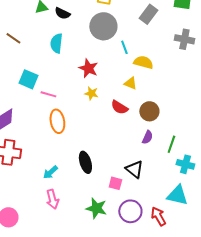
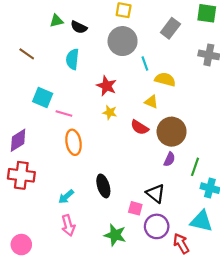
brown circle: (149, 111) -> (172, 132), size x1.4
purple circle: (130, 211) -> (157, 226), moved

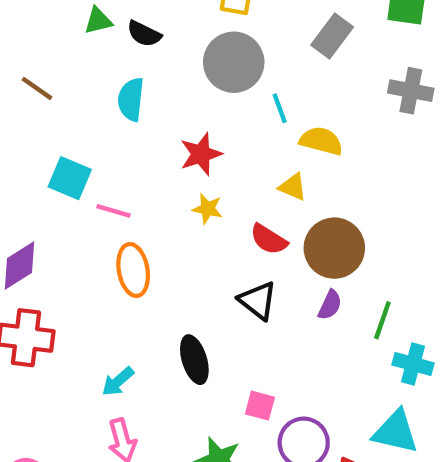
red star: (107, 86) -> (201, 154), turned 30
black triangle: (156, 193) -> (258, 301), moved

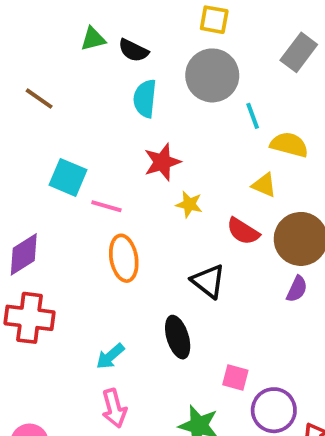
cyan semicircle: (131, 99) -> (145, 99), moved
red star: (201, 154) -> (162, 162), moved
black triangle: (258, 301) -> (208, 281), moved

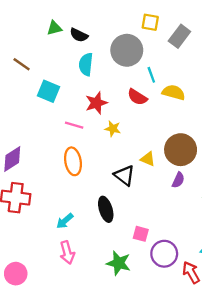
yellow square: (214, 20) -> (150, 22), moved
cyan square: (68, 177) -> (48, 91), moved
yellow triangle: (264, 185) -> (148, 159), moved
pink line: (106, 206) -> (74, 125), moved
red semicircle: (243, 231) -> (137, 97), moved

